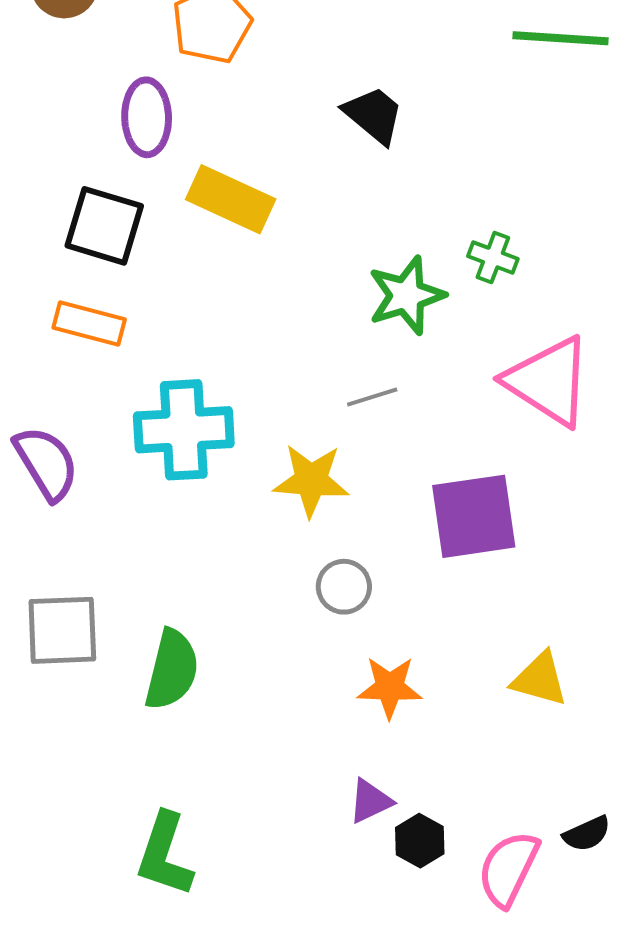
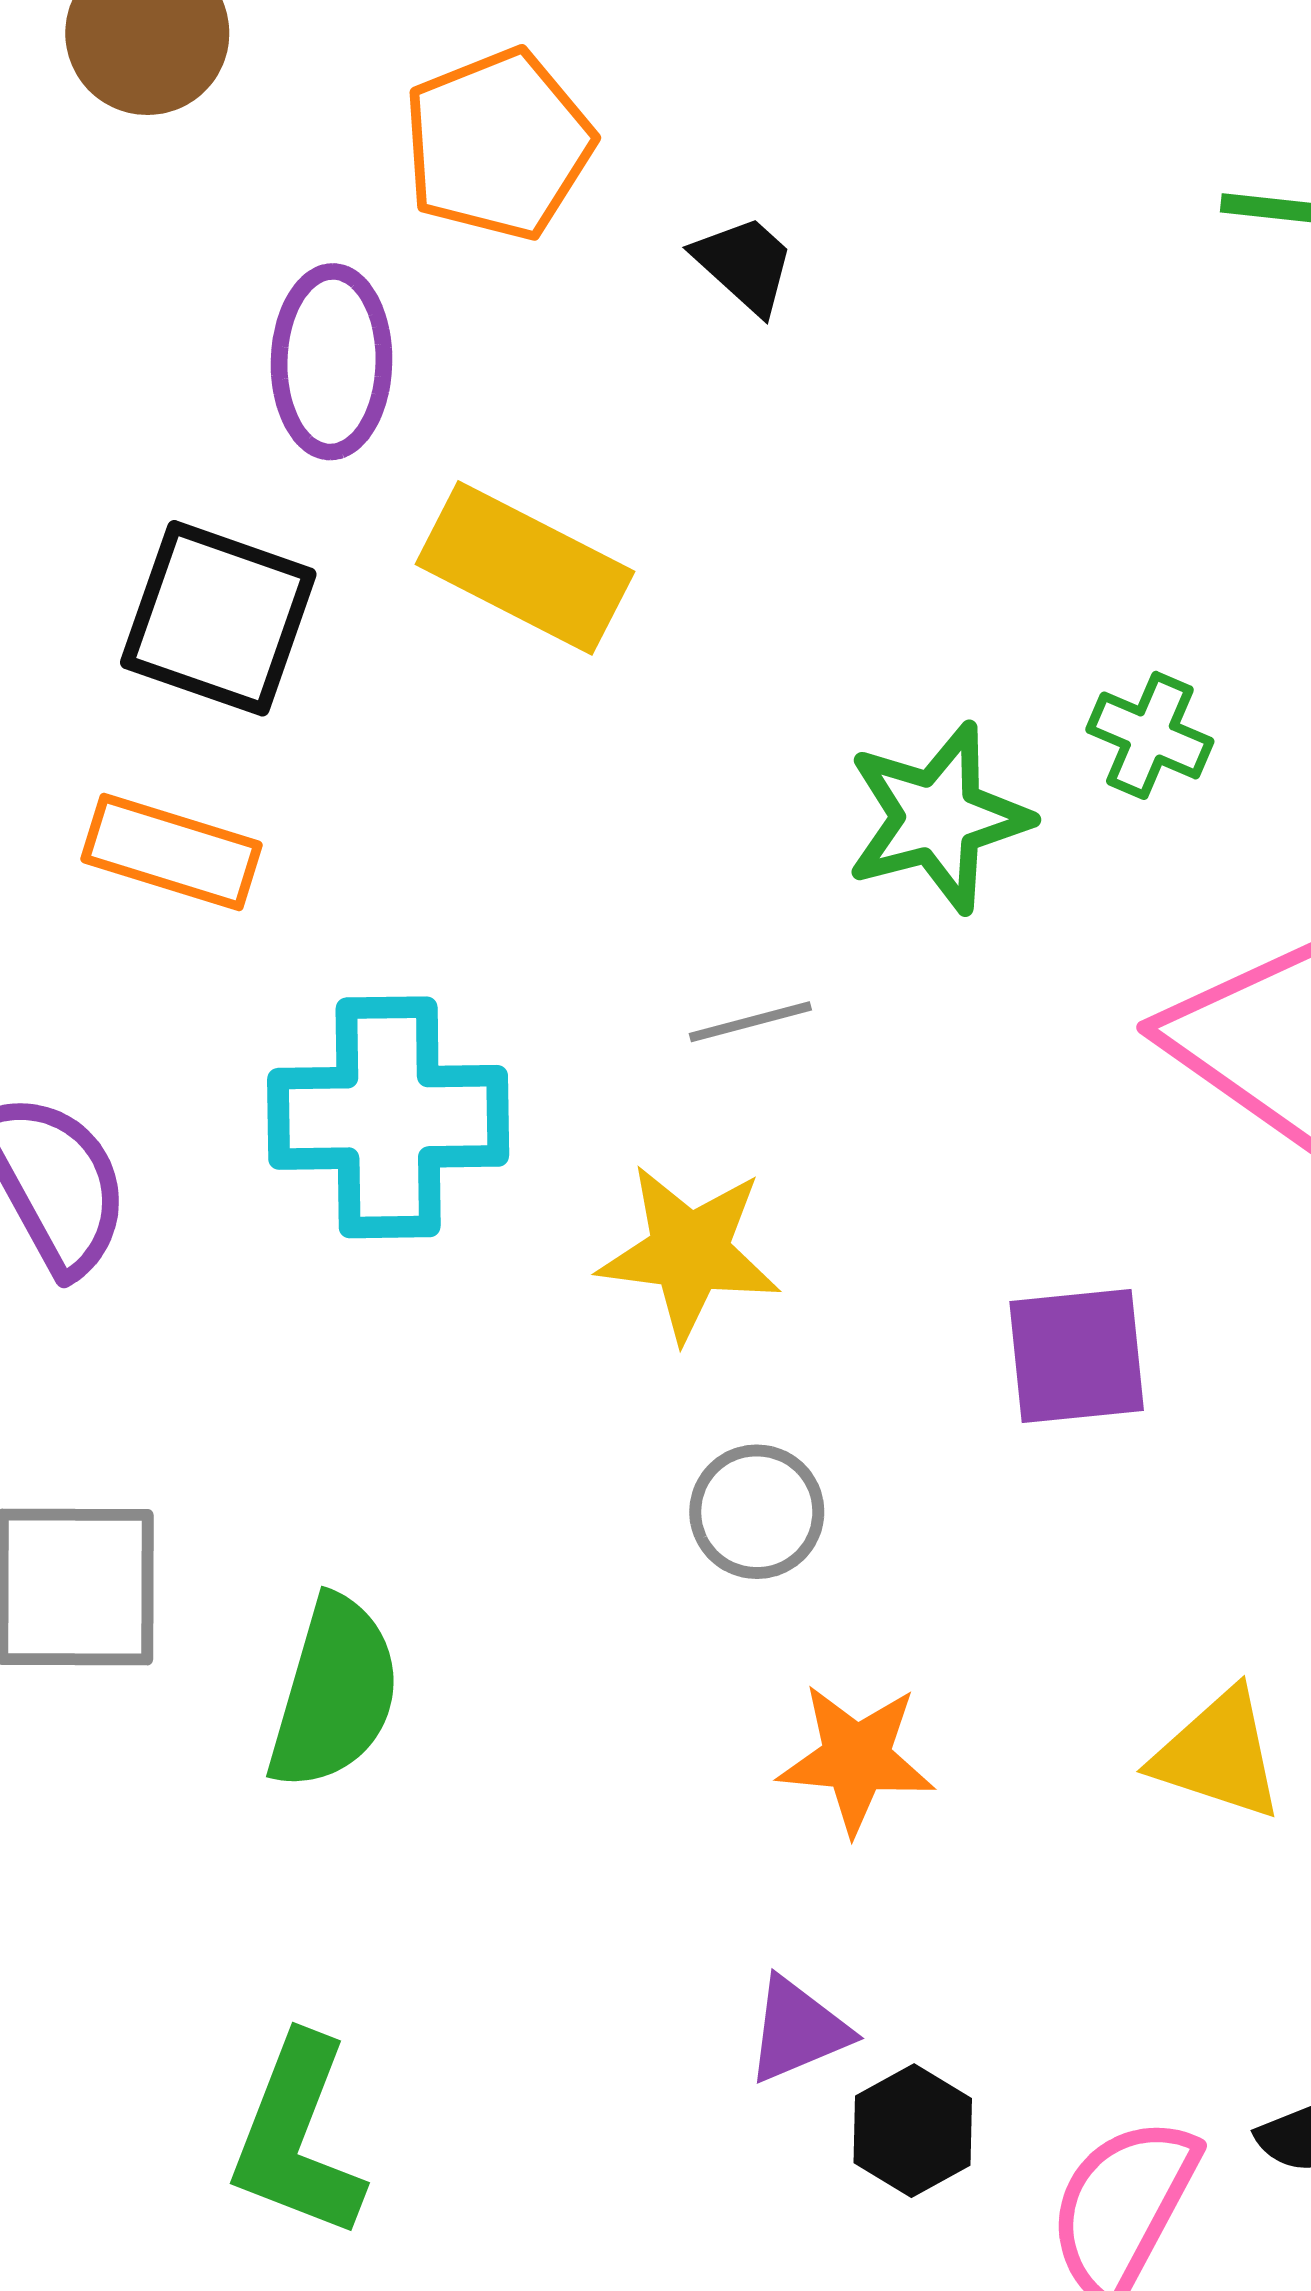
black trapezoid: (374, 115) -> (745, 264), moved, size x0.7
gray line: (372, 397) -> (750, 1022), moved
purple square: (474, 516) -> (1077, 1356), size x0.7

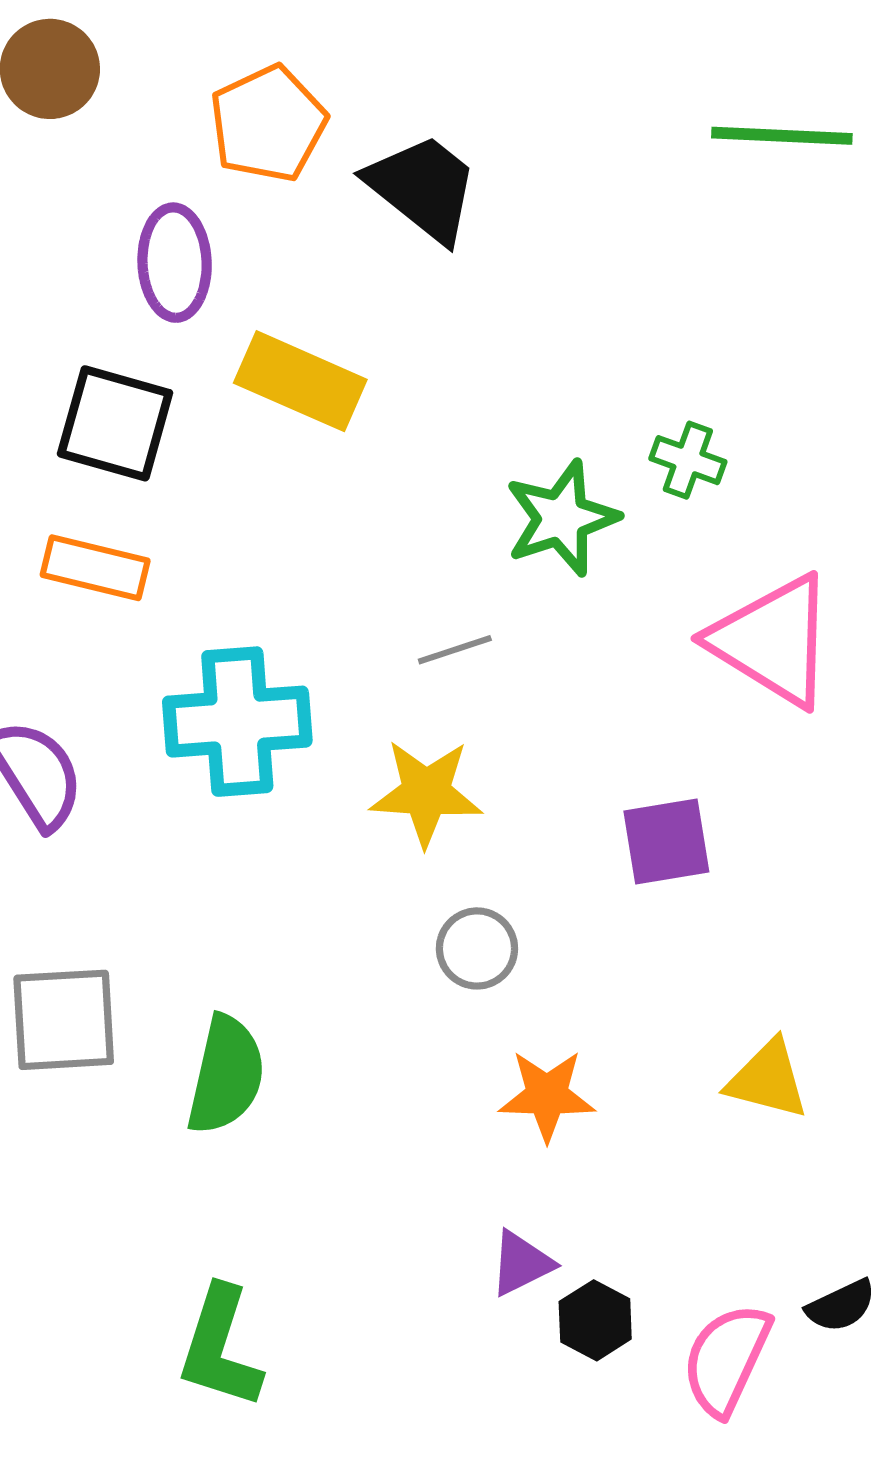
black trapezoid: (745, 264) -> (423, 188), size x1.8

